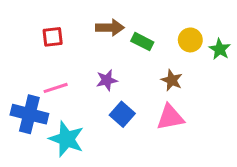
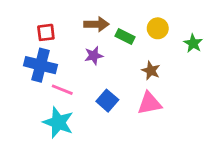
yellow circle: (190, 40) -> (158, 28), moved
purple star: (107, 80) -> (94, 56), moved
pink line: (56, 88) -> (62, 90), moved, turned 40
blue cross: (29, 114) -> (40, 65), moved

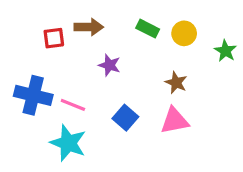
brown arrow: (96, 24) -> (89, 27), moved
green rectangle: (125, 37) -> (148, 29), moved
purple star: (94, 56) -> (109, 65), turned 30
blue cross: (40, 65) -> (33, 95), moved

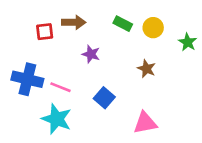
pink triangle: (175, 121) -> (145, 123), moved

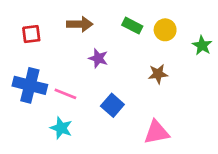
red square: (45, 32) -> (31, 34), moved
brown star: (147, 69) -> (158, 74), turned -30
cyan star: (57, 119) -> (61, 128), size x0.7

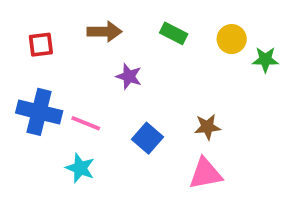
yellow circle: (165, 30) -> (232, 39), moved
green star: (202, 45) -> (265, 60), turned -30
brown star: (158, 74) -> (207, 127), moved

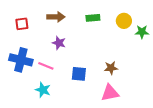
green rectangle: (174, 33) -> (93, 18), turned -32
purple star: (129, 76) -> (59, 43), moved
blue square: (148, 138) -> (79, 74), turned -35

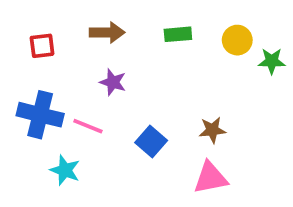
blue square: (79, 74) -> (151, 142), turned 35
cyan star: (43, 90) -> (65, 170), moved

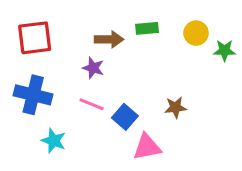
brown arrow: (107, 32) -> (109, 39), moved
red square: (42, 46) -> (35, 38), size x1.6
pink line: (88, 126) -> (92, 104), moved
pink triangle: (210, 178) -> (147, 147), moved

